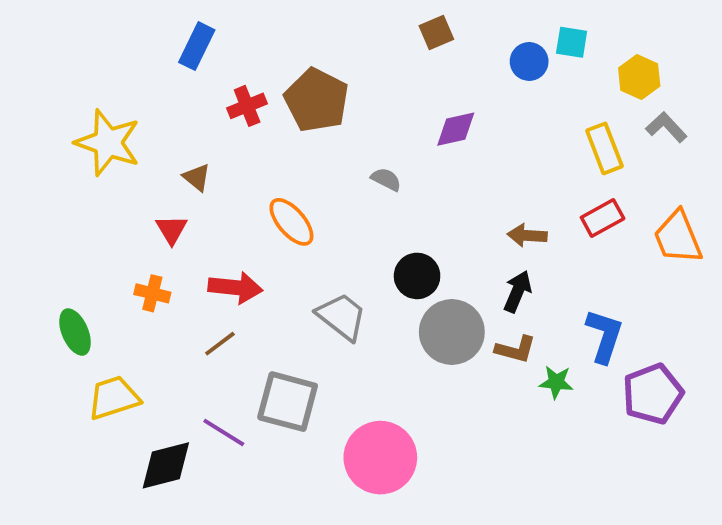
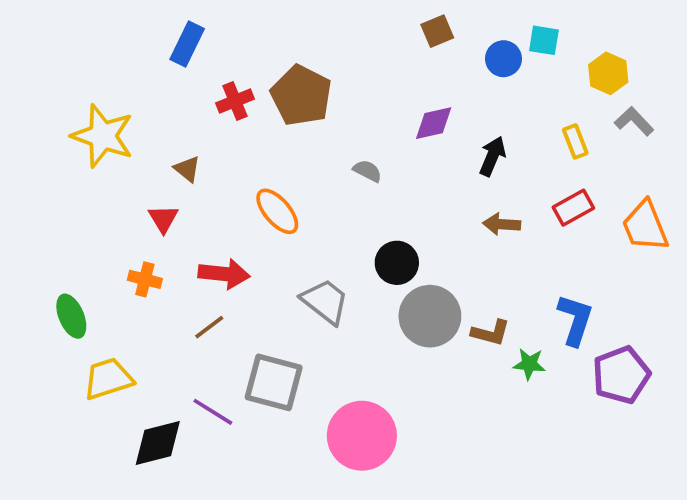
brown square: (436, 33) -> (437, 31), moved
yellow rectangle: (604, 148) -> (575, 141), size x0.7
black arrow: (518, 291) -> (492, 156), moved

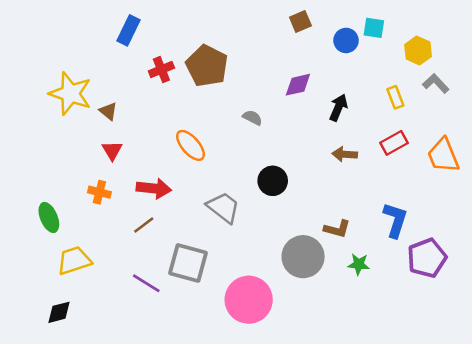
brown triangle: (187, 169) -> (108, 111), moved
gray circle: (430, 316) -> (303, 257), moved
green star: (529, 364) -> (359, 264), moved
black diamond: (158, 443) -> (59, 312), moved, size x0.7

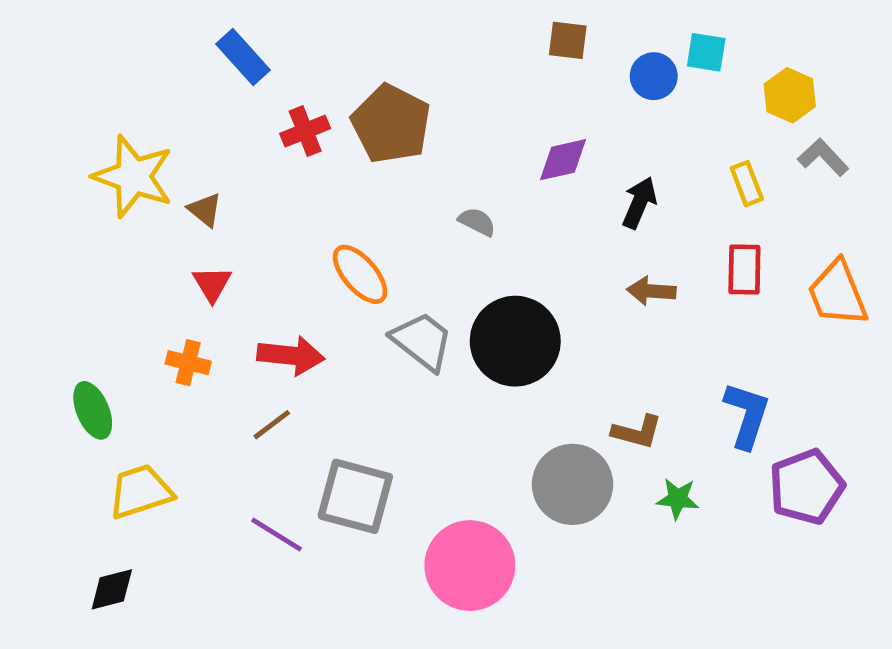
brown square: (300, 21) -> (568, 40), turned 30
blue rectangle: (129, 30) -> (243, 57), turned -68
red rectangle: (394, 143) -> (744, 270), turned -60
black circle: (273, 181) -> (515, 341), size x1.6
gray trapezoid: (223, 207) -> (422, 341), moved

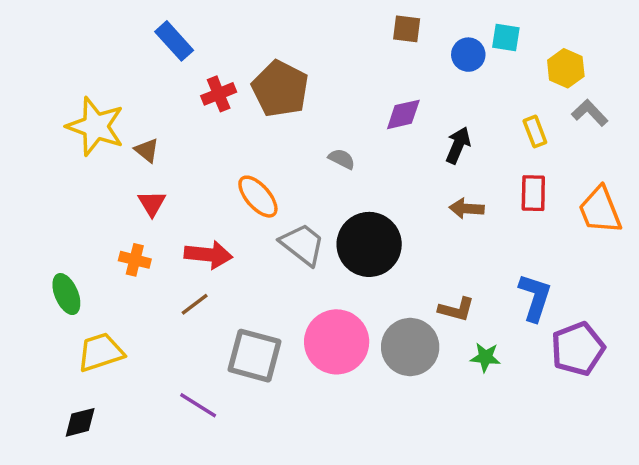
purple line: (277, 535) -> (198, 405), moved
pink circle: (470, 566) -> (337, 342), moved

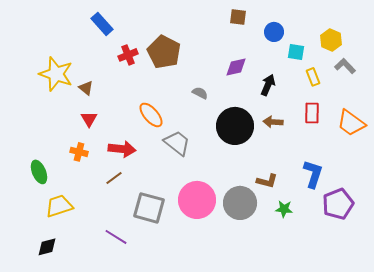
cyan square: (506, 37) -> (296, 52), moved
orange trapezoid: (600, 210) -> (351, 123), turned -32
black circle: (369, 244) -> (235, 126), moved

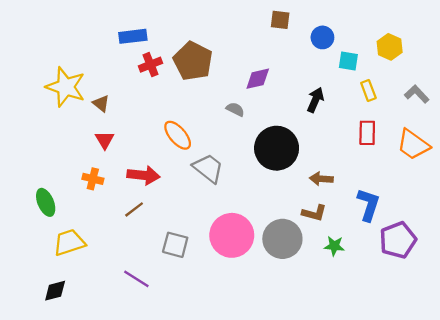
blue rectangle: (102, 24) -> (133, 36), moved, turned -55
gray L-shape: (345, 66) -> (417, 94), moved
purple diamond: (236, 67) -> (258, 79), moved
brown arrow: (273, 122) -> (321, 179), moved
gray square: (149, 208) -> (175, 245), size x0.7

